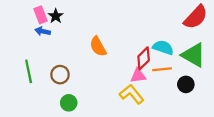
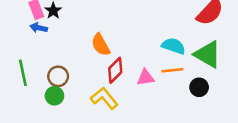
red diamond: (144, 58) -> (115, 70), moved
yellow L-shape: (132, 94) -> (104, 98), moved
green circle: (69, 103) -> (54, 96), moved

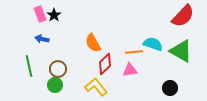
blue arrow: (39, 28) -> (42, 39), moved
orange line: (172, 70) -> (134, 52), moved
black circle: (199, 87) -> (170, 88), moved

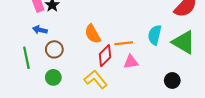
cyan semicircle: (153, 44) -> (155, 35), turned -96
orange line: (134, 52) -> (124, 43), moved
brown circle: (58, 69) -> (54, 49), moved

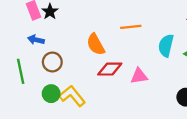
orange line: (124, 43) -> (131, 27), moved
red diamond: (105, 56) -> (110, 69), turned 45
yellow L-shape: (96, 79) -> (72, 96), moved

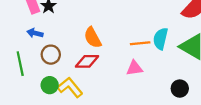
orange line: (131, 27) -> (140, 43), moved
red diamond: (110, 69) -> (87, 61), moved

